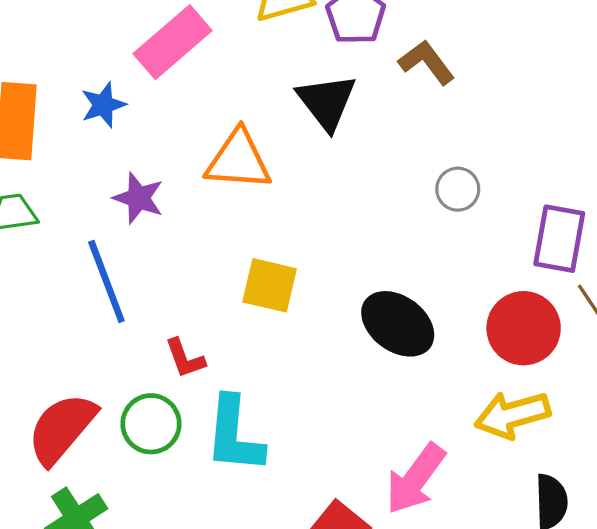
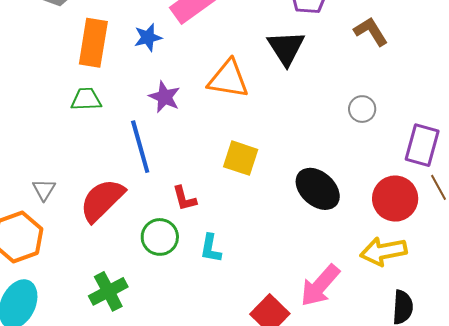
brown L-shape: (427, 62) -> (371, 31), moved
red semicircle: (62, 429) -> (102, 200), moved
cyan L-shape: (234, 435) -> (211, 248), size x0.6

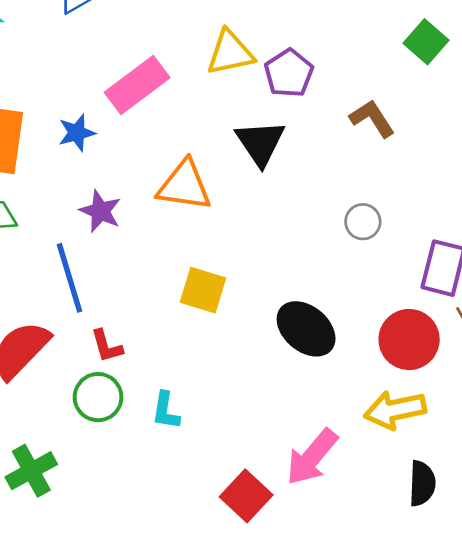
red L-shape: (184, 198) -> (107, 346), moved

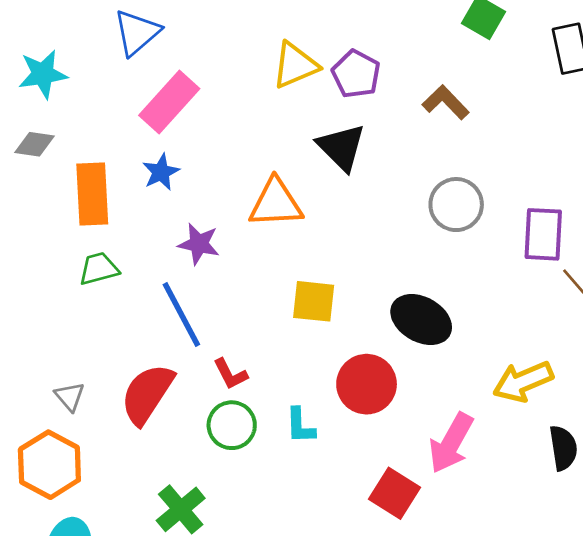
pink rectangle: (137, 85) -> (169, 102), moved
gray circle: (363, 222) -> (456, 205), size x1.5
red circle: (409, 340) -> (367, 384), moved

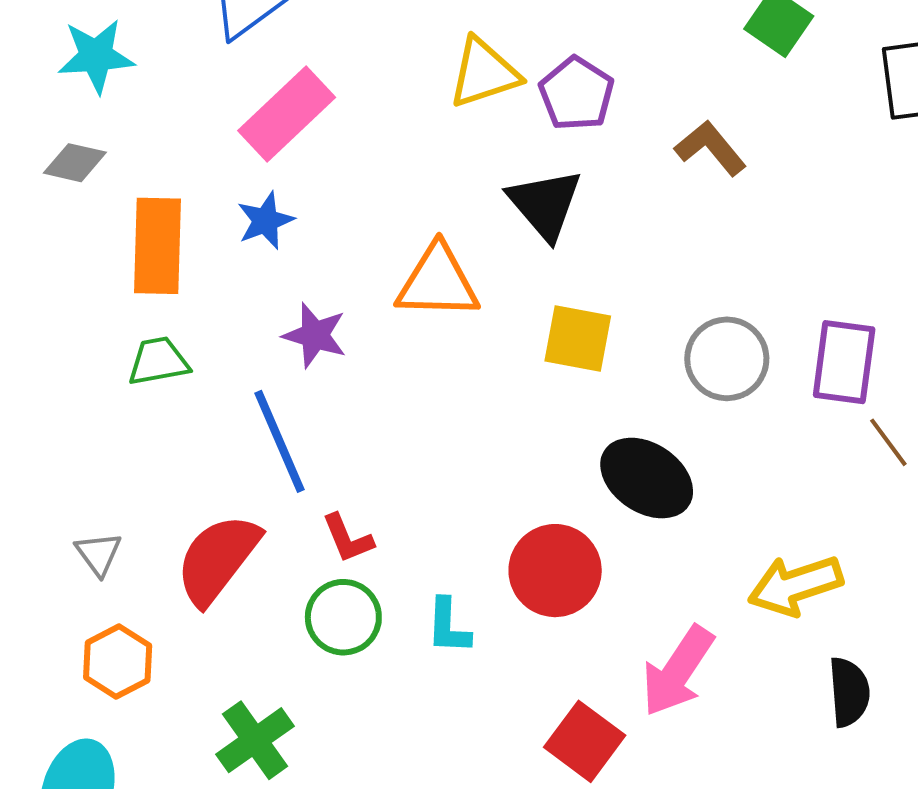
gray circle: (456, 205) -> (727, 359), moved
yellow square: (314, 301) -> (578, 339), moved
orange hexagon: (49, 465) -> (118, 661), moved, size x0.7

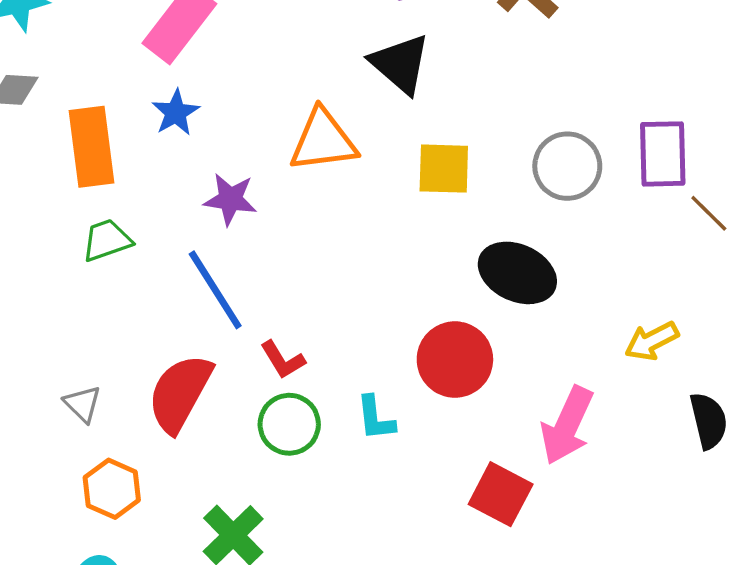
yellow arrow: (795, 585) -> (652, 341), size x0.7

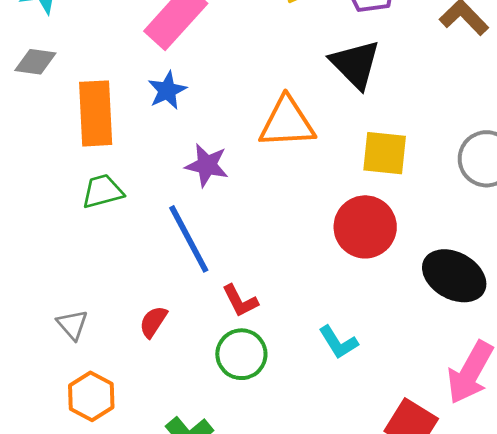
black ellipse: (517, 273) -> (454, 276), moved
red circle: (455, 360) -> (365, 227), moved
red semicircle: (180, 393) -> (153, 322), size x0.5
cyan L-shape: (375, 418) -> (338, 342), moved, turned -30

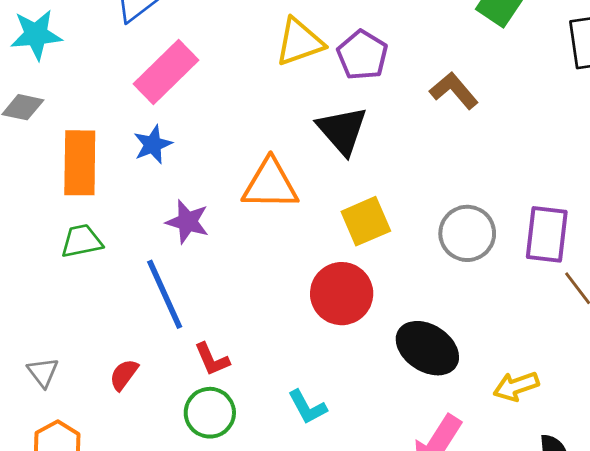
yellow square: (385, 153) -> (366, 221), turned -33

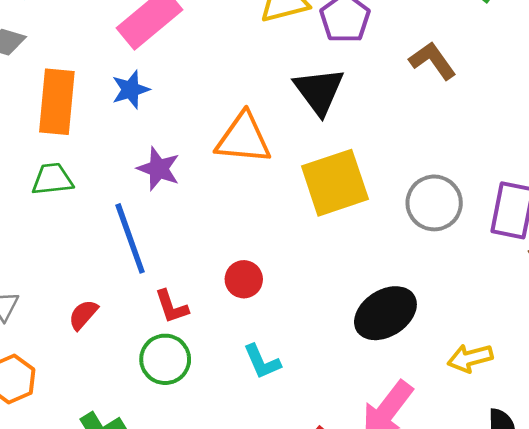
yellow square: (366, 221) -> (335, 183), size x1.4
red circle: (342, 294) -> (244, 279), moved, size x0.6
black ellipse: (427, 348) -> (385, 313), turned -70

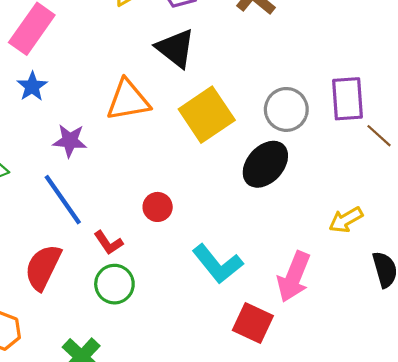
black ellipse: (385, 313) -> (265, 164), moved
red semicircle: (83, 315) -> (43, 267), size x1.8
cyan L-shape: (262, 362) -> (218, 264), moved, size x1.6

